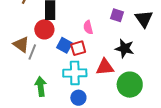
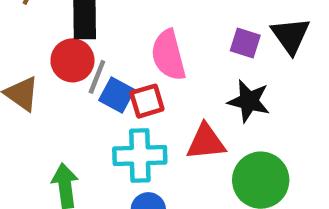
purple square: (117, 15) -> (245, 43), moved
pink semicircle: (88, 27) -> (168, 55), size x1.6
gray line: (32, 52) -> (97, 77), moved

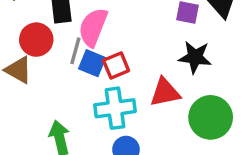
pink semicircle: (168, 55) -> (93, 27), moved, turned 42
red circle: (72, 60) -> (36, 40), moved

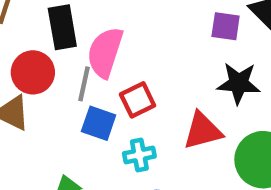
blue square: (92, 63) -> (99, 123), moved
cyan cross: (115, 108) -> (139, 155), size x0.6

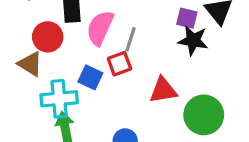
black star: (239, 83) -> (193, 41), moved
gray line: (84, 84) -> (131, 39), moved
cyan cross: (139, 155) -> (59, 99), moved, size x1.6

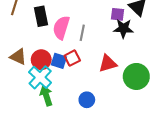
red circle: (48, 37) -> (41, 60), moved
red square: (119, 64) -> (72, 58), moved
cyan cross: (59, 99) -> (40, 77), turned -35

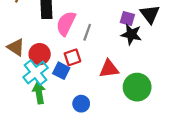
blue square: (59, 61) -> (61, 71), moved

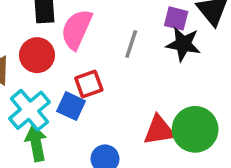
gray line: (87, 32) -> (131, 44), moved
red circle: (40, 54) -> (37, 55), moved
red triangle: (109, 69) -> (159, 130), moved

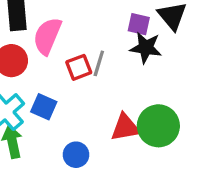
gray line: (131, 44) -> (99, 63), moved
red square: (89, 84) -> (79, 67), moved

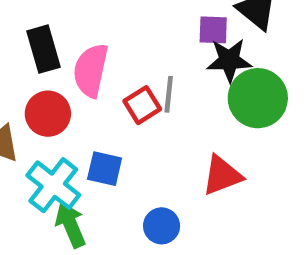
green circle: (158, 126) -> (258, 98), moved

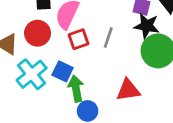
red square: (142, 105) -> (79, 39), moved
green arrow: (70, 225) -> (76, 89), moved

